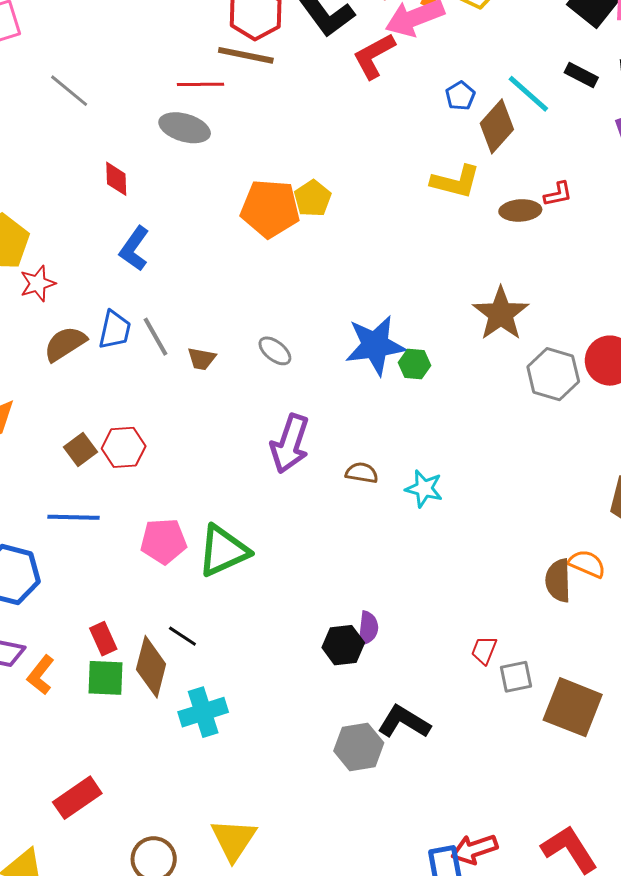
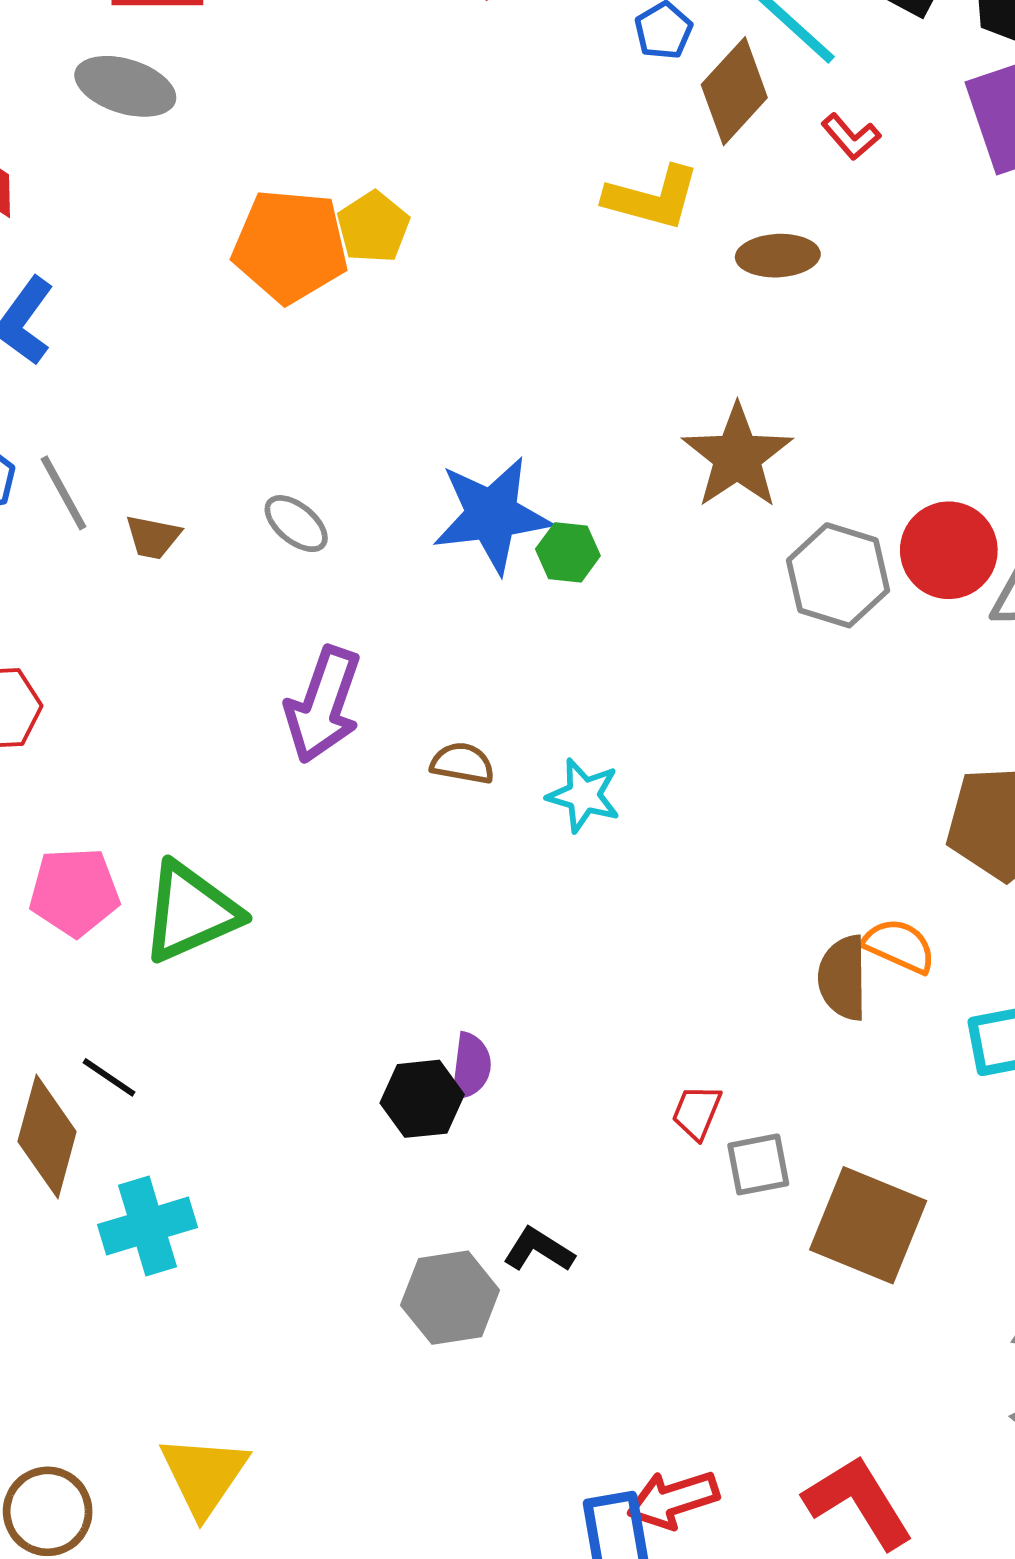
red L-shape: (558, 194) -> (851, 137), moved, turned 60
black L-shape: (404, 722) -> (539, 1250), size x0.7

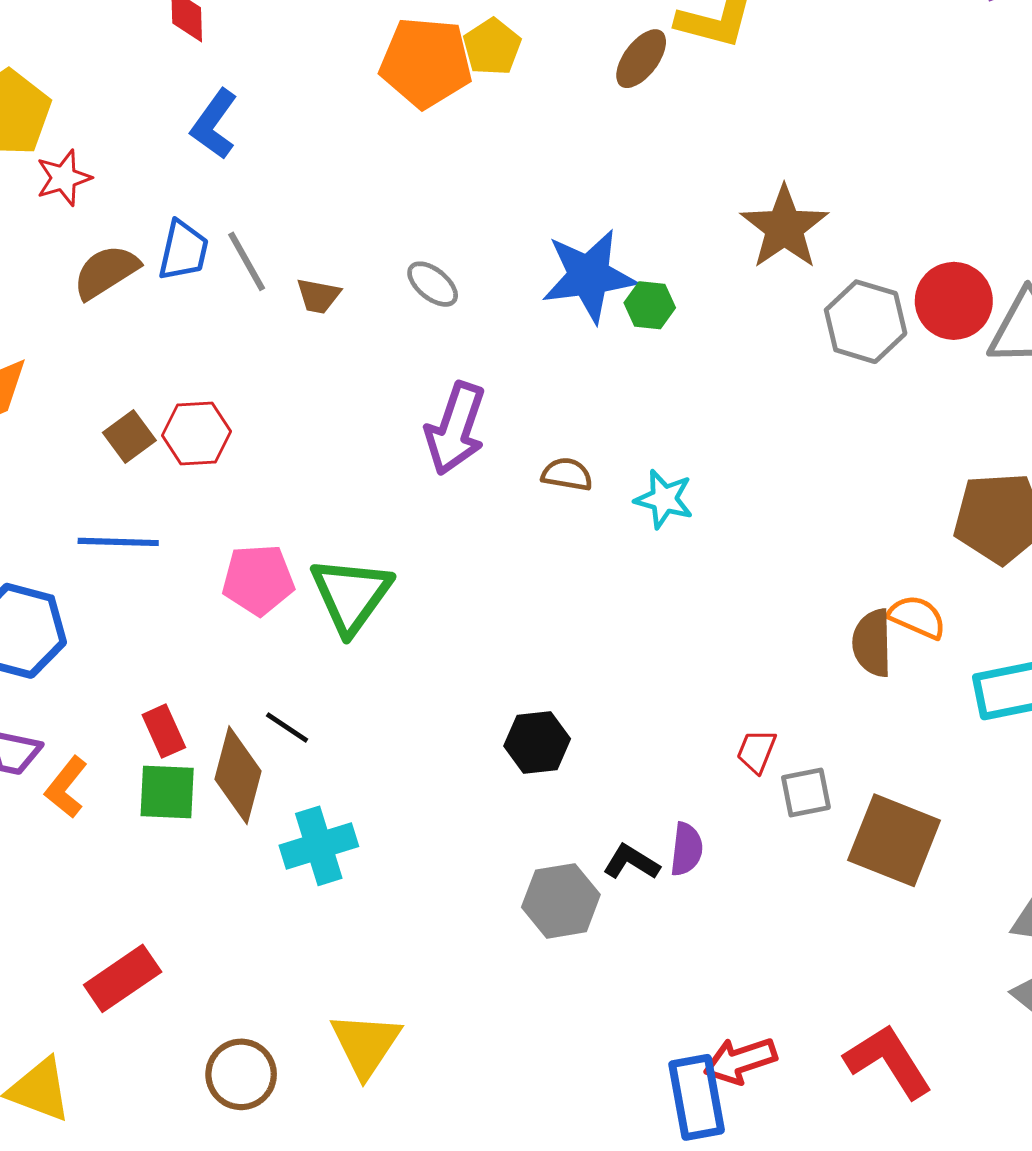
brown ellipse: (778, 256) -> (641, 59), moved, turned -50
green triangle: (190, 912) -> (351, 595), turned -30
purple semicircle: (471, 1066) -> (686, 849), moved

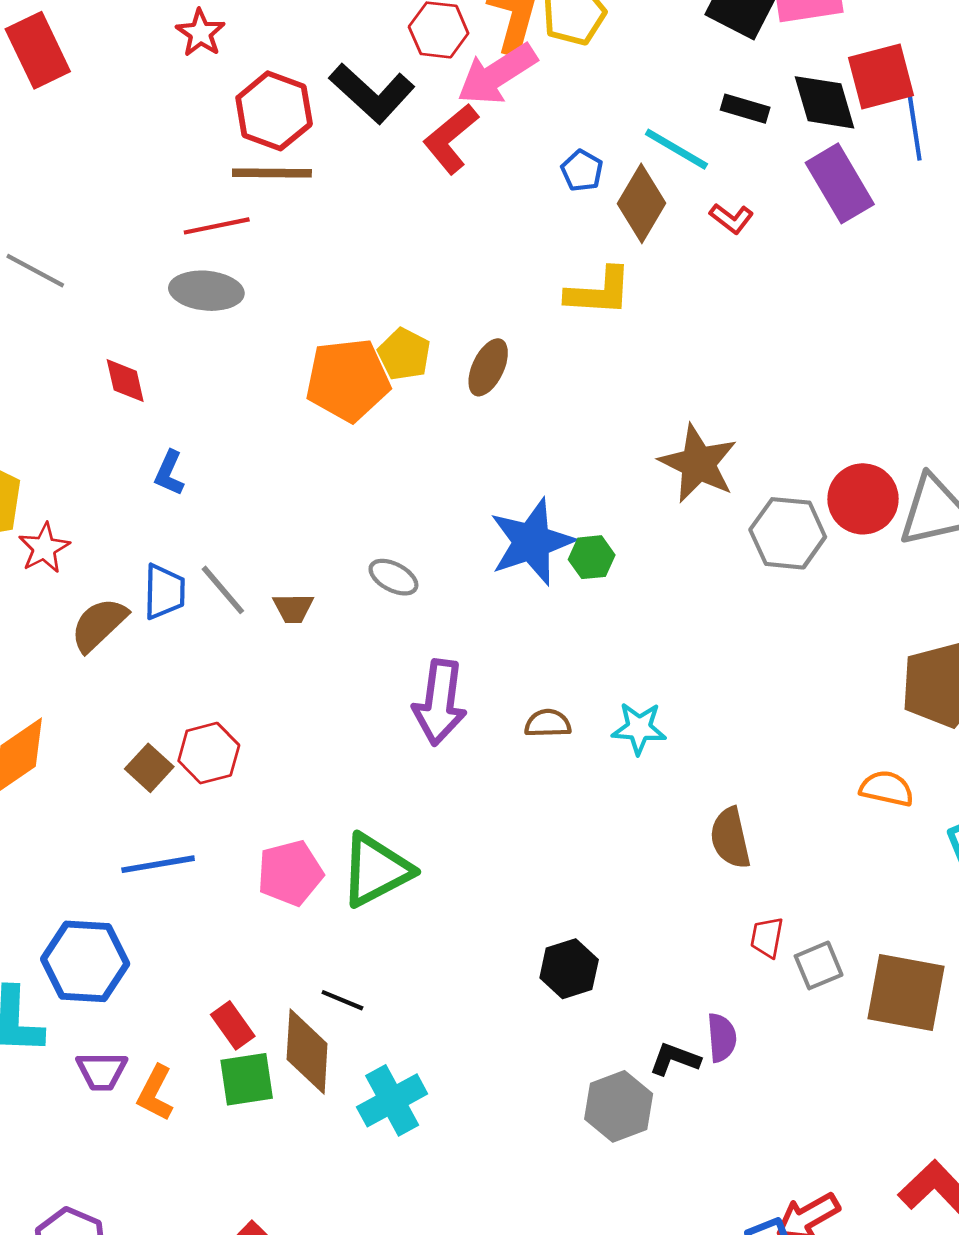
brown ellipse: (641, 59) -> (488, 367), moved
blue L-shape: (214, 124) -> (169, 473), size x0.7
green triangle: (351, 595) -> (376, 870), turned 38
brown semicircle: (872, 643) -> (730, 838), moved

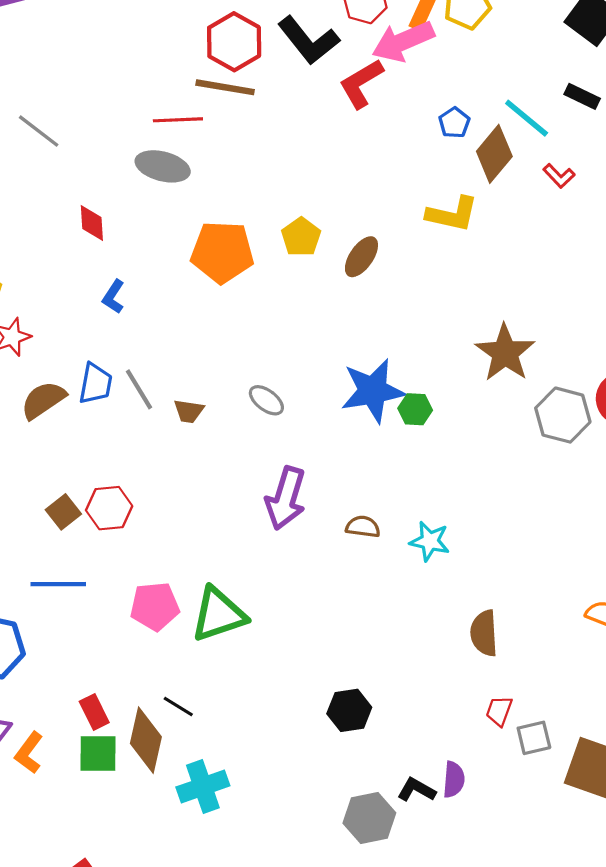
orange pentagon: (348, 380) -> (222, 252), moved

